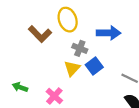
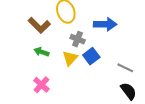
green arrow: (20, 87) -> (41, 52), moved
pink cross: (54, 96) -> (41, 85), moved

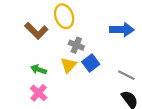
blue arrow: (105, 24) -> (122, 30), moved
green arrow: (41, 52) -> (39, 70), moved

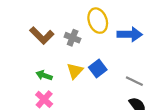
yellow ellipse: (64, 16) -> (98, 21), moved
gray cross: (76, 45) -> (73, 38), moved

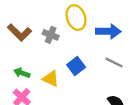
yellow triangle: (75, 71) -> (51, 79), moved, turned -48
gray line: (134, 81) -> (114, 63), moved

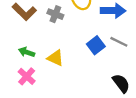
blue square: (76, 66) -> (96, 45), moved

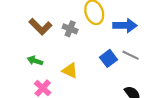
green arrow: (27, 52) -> (35, 61), moved

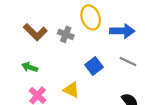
blue square: (108, 58) -> (94, 66), moved
yellow triangle: (70, 71) -> (71, 90), moved

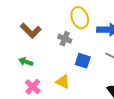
gray cross: (66, 34) -> (65, 39), moved
blue square: (94, 66) -> (83, 61), turned -35

